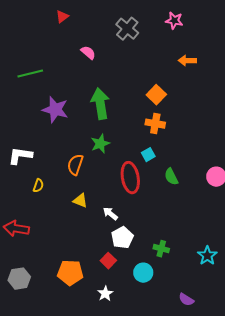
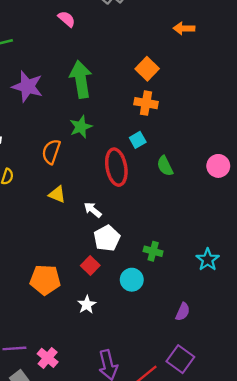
purple semicircle: (186, 300) -> (183, 312), turned -98

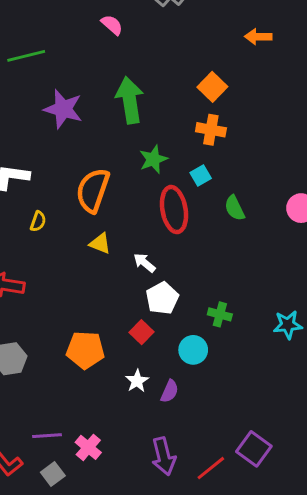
green star: (81, 127) -> (153, 159), moved
orange semicircle: (51, 152) -> (93, 190), size x1.4
cyan star: (208, 260) -> (288, 325), turned 30
purple semicircle: (183, 312) -> (170, 391), moved

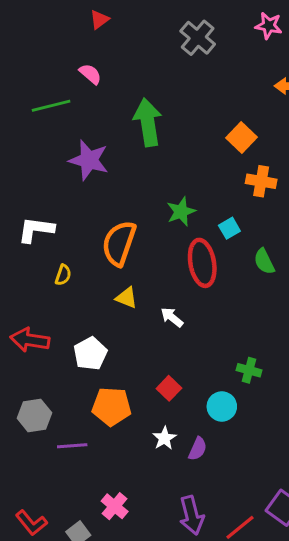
pink semicircle: (112, 25) -> (90, 74), moved
green arrow: (130, 100) -> (148, 122), moved
orange cross: (211, 130) -> (261, 181), moved
white pentagon: (162, 298) -> (90, 354), moved
purple line: (47, 436) -> (72, 446), moved

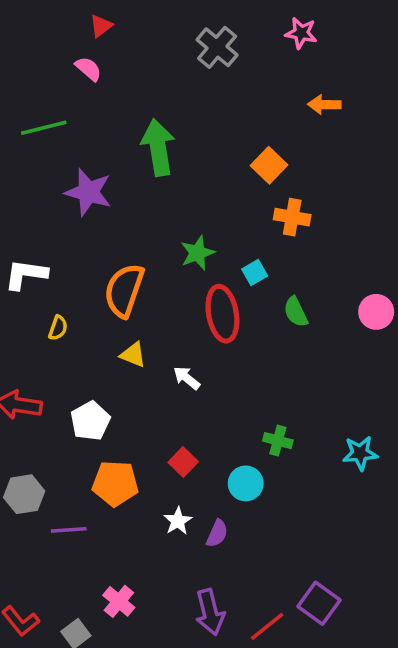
pink semicircle: (90, 74) -> (88, 69), moved

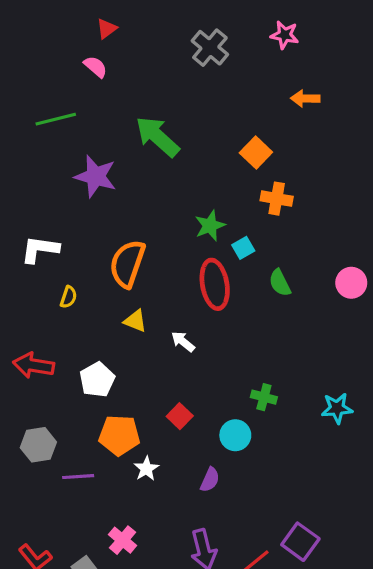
green arrow: (158, 147) -> (157, 137), turned -39
green star: (197, 253) -> (210, 226), moved
white star: (178, 521) -> (146, 469), moved

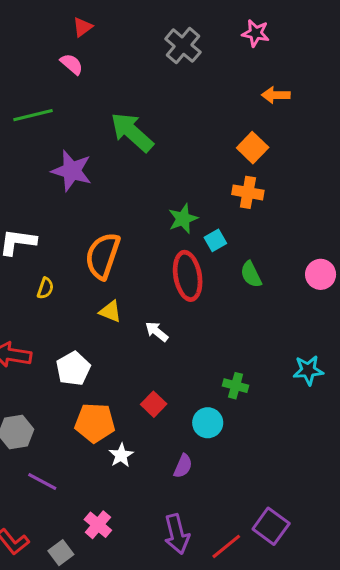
orange square: (256, 152) -> (253, 148), moved
cyan star: (337, 408) -> (308, 370), moved
purple line: (78, 477) -> (42, 481), moved, turned 32

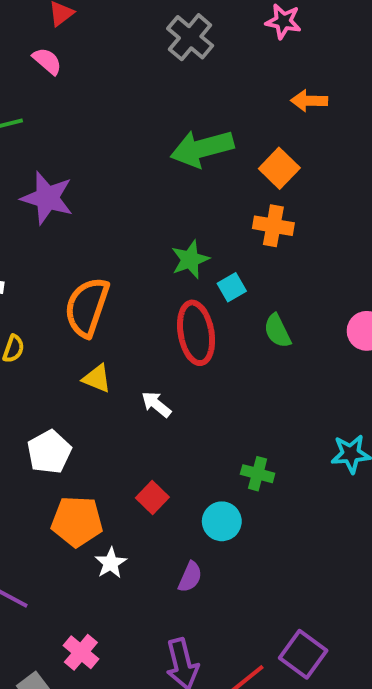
green arrow: (132, 132) -> (202, 148), moved, turned -57

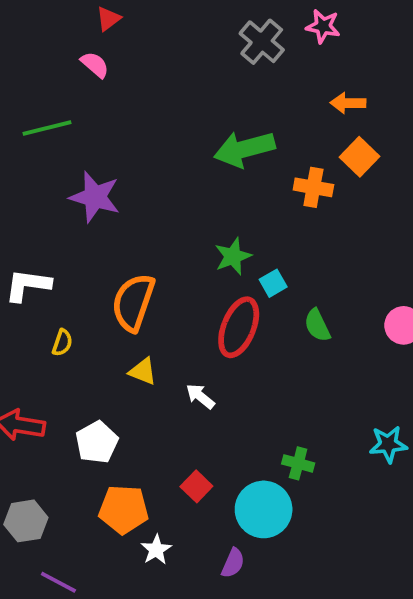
gray cross: (190, 37) -> (262, 42), moved
orange square: (279, 168) -> (359, 157), moved
orange cross: (273, 226) -> (313, 187), moved
red ellipse: (196, 333) -> (239, 327), turned 32
cyan circle: (222, 521) -> (264, 509), size x1.5

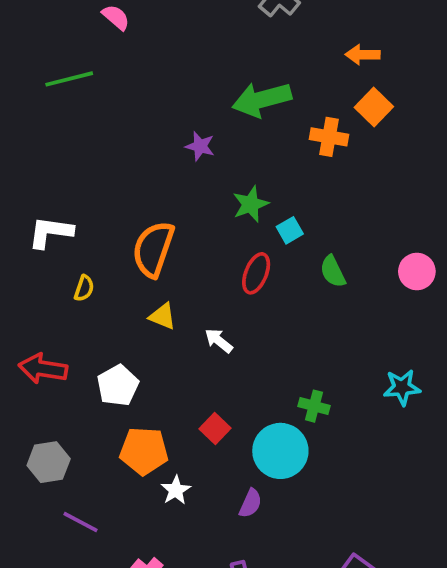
purple star: (95, 197) -> (200, 146), moved, size x0.6
red ellipse: (239, 327) -> (256, 273), size x0.7

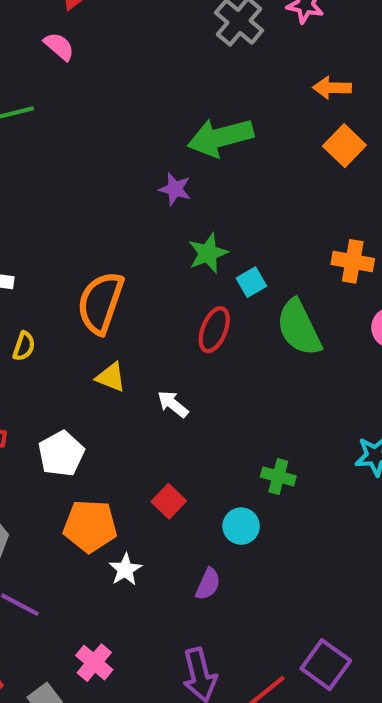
orange cross: (329, 137) -> (353, 261), moved
purple star: (200, 146) -> (175, 189), moved
green semicircle: (333, 271) -> (299, 328), size x1.6
cyan circle: (280, 451) -> (241, 526), size x0.6

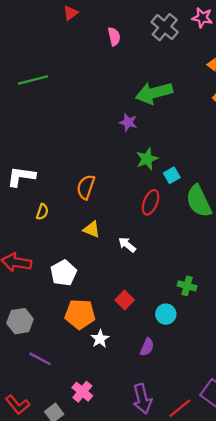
pink semicircle: (59, 46) -> (114, 36), moved, turned 36
orange semicircle: (100, 303) -> (86, 187), size x0.7

